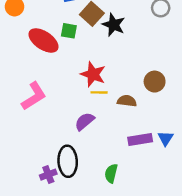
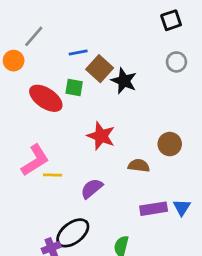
yellow line: (99, 92) -> (53, 175), moved
black ellipse: (68, 161) -> (73, 233), turned 56

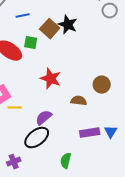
blue line: (78, 53) -> (23, 16), moved
gray circle: (176, 62) -> (110, 11), moved
black star: (124, 81) -> (68, 25), moved
black ellipse: (73, 233) -> (37, 138), moved

